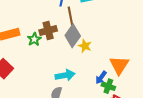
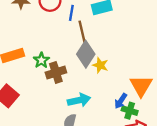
brown cross: (48, 31) -> (56, 73), moved

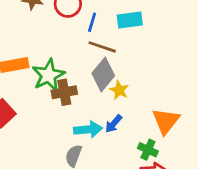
brown line: (82, 32) -> (102, 47), turned -65
green star: (41, 60) -> (48, 75), size x1.6
blue arrow: (121, 101) -> (114, 124), moved

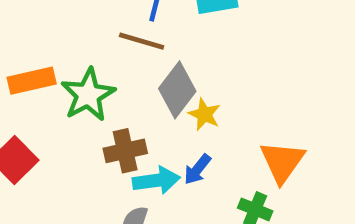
brown line: (102, 47) -> (142, 41), moved
brown cross: (64, 92) -> (125, 151), moved

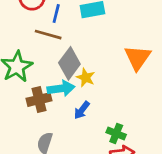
orange triangle: (282, 162) -> (138, 58), moved
cyan arrow: (156, 180) -> (61, 88), moved

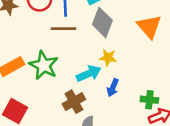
gray diamond: (69, 63) -> (102, 22), moved
brown cross: (39, 100) -> (74, 102), moved

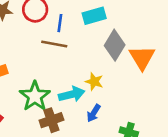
gray diamond: (102, 22) -> (115, 45), moved
green star: (44, 65) -> (35, 96), moved

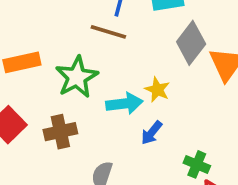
green star: (35, 96) -> (77, 77), moved
brown cross: (51, 120) -> (60, 132), moved

